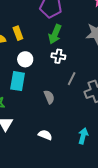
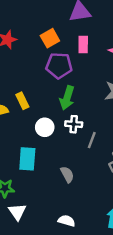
white circle: (25, 59) -> (45, 127), moved
gray line: (72, 79) -> (92, 140), moved

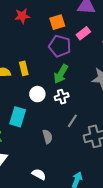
pink rectangle: (83, 45) -> (83, 33), turned 40
white cross: (74, 124) -> (62, 97), turned -32
gray line: (92, 140) -> (72, 121), moved

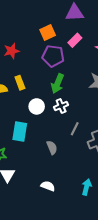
red star: (22, 16) -> (12, 51), moved

